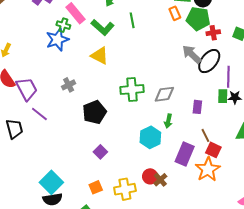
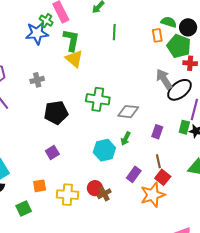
green L-shape: (103, 27) -> (71, 40), moved, turned -135
purple rectangle: (185, 154) -> (134, 174), size x0.7

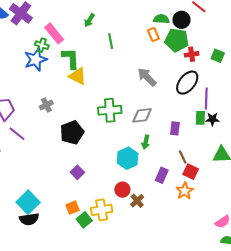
gray arrow: (164, 79) -> (147, 77), moved
red circle: (95, 188) -> (122, 190), moved
orange star: (153, 195) -> (185, 191), size x0.7
green square: (24, 208) -> (84, 220), moved

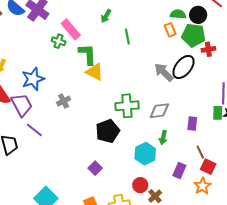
blue star: (36, 60) -> (33, 79), moved
black ellipse: (187, 83) -> (184, 67), moved
black pentagon: (72, 133) -> (108, 131), moved

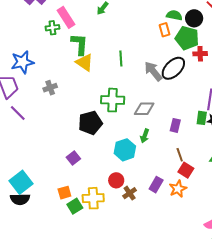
green line: (127, 37) -> (121, 58), moved
green cross: (59, 41) -> (52, 28), turned -32
purple rectangle: (179, 170) -> (156, 185), moved

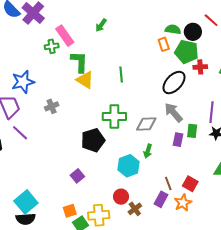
gray arrow: (153, 71) -> (173, 112), moved
green rectangle: (202, 118) -> (192, 131), moved
brown line: (180, 155) -> (168, 183), moved

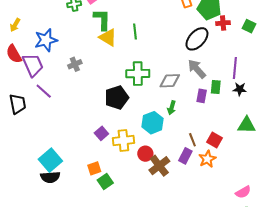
green line: (121, 75) -> (135, 32), moved
brown cross: (135, 209) -> (159, 166), size x1.5
yellow cross: (99, 215) -> (123, 141), moved

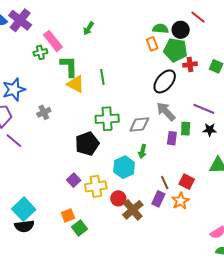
purple line: (235, 68) -> (204, 109), turned -70

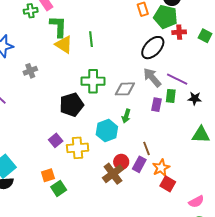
purple line: (204, 109) -> (177, 79), moved
red square: (187, 182) -> (168, 184), moved
red circle: (118, 198) -> (121, 162), moved

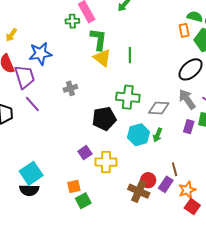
gray cross: (30, 71) -> (70, 88), moved
cyan hexagon: (107, 131) -> (138, 135), moved
brown cross: (113, 174) -> (139, 191), turned -35

